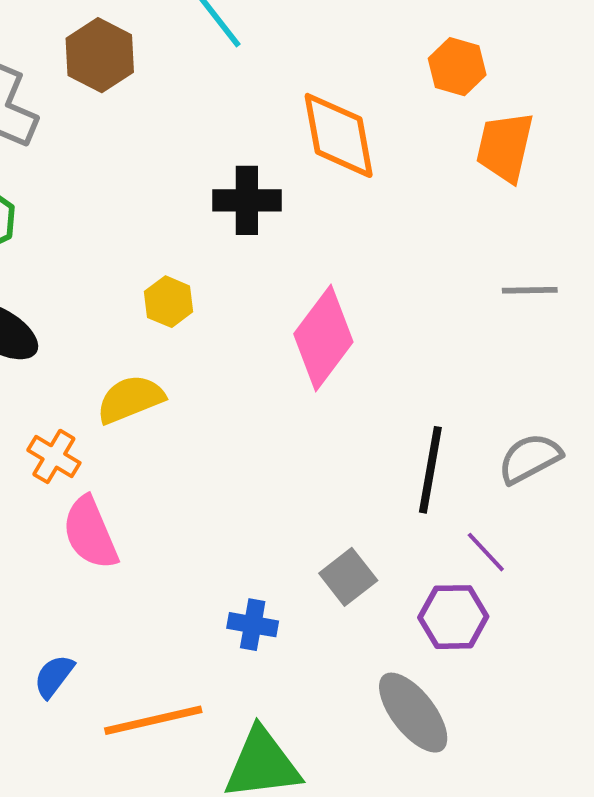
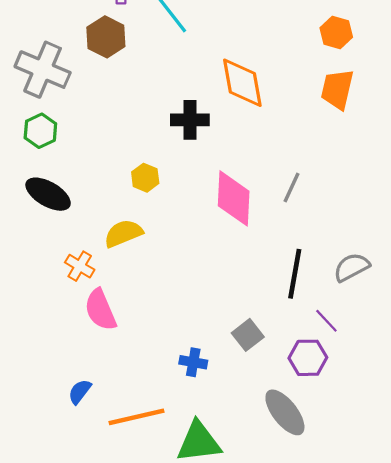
orange hexagon: (457, 67) -> (336, 32), moved
gray line: (530, 290) -> (291, 188), moved, turned -64
pink diamond: (323, 338) -> (234, 198), turned -34

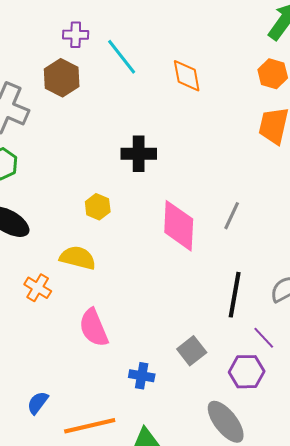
orange diamond: (242, 83) -> (187, 76), moved, size x0.7
yellow semicircle: (123, 233) -> (78, 258), turned 36
pink semicircle: (100, 310) -> (94, 328), moved

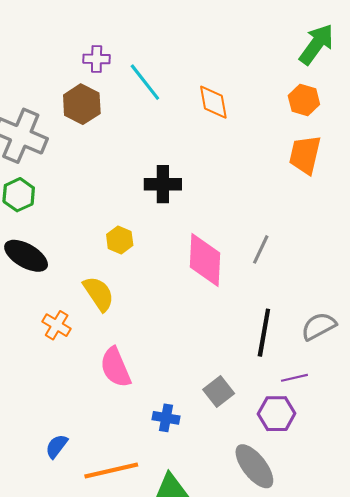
yellow semicircle: (78, 258) -> (99, 294), turned 42
purple line: (264, 338) -> (294, 378), turned -60

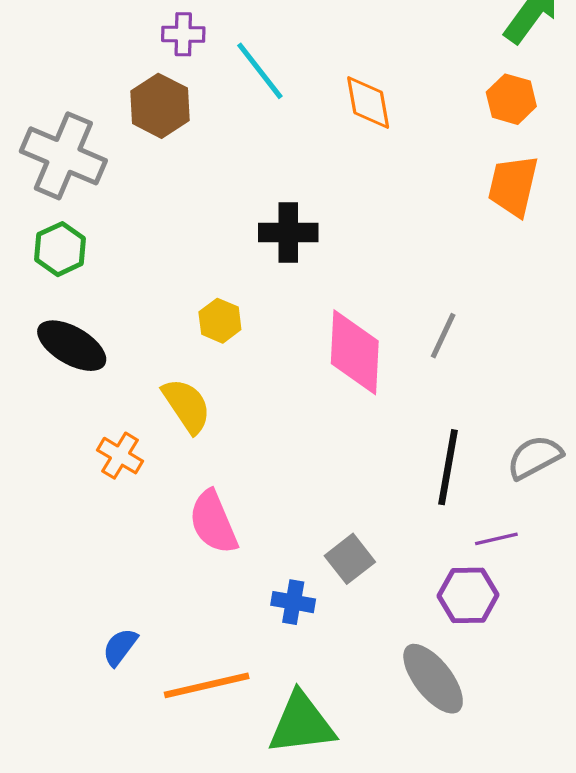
gray square: (219, 392) -> (350, 559), moved

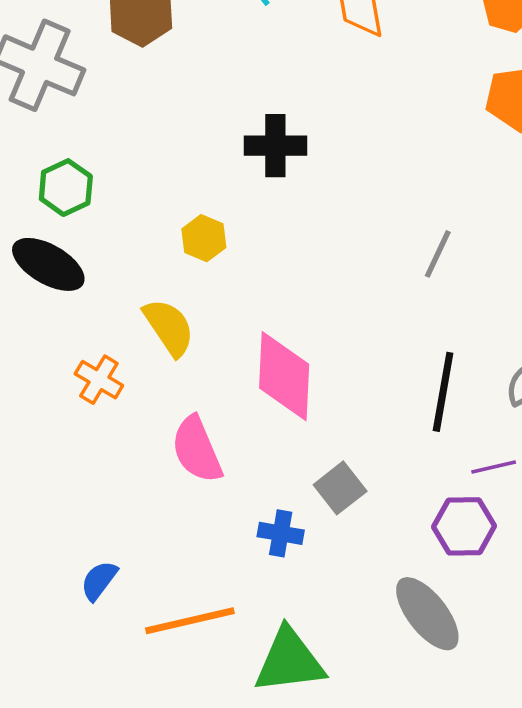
green hexagon: (60, 249) -> (66, 188), moved
pink diamond: (355, 352) -> (284, 376), moved

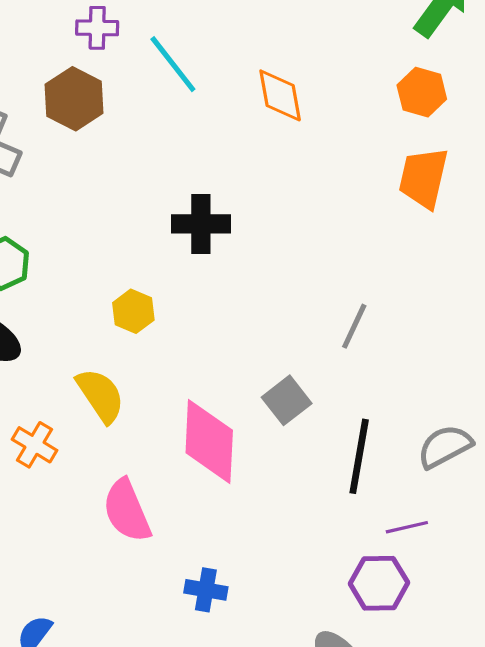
gray square: (340, 488) -> (287, 400), moved

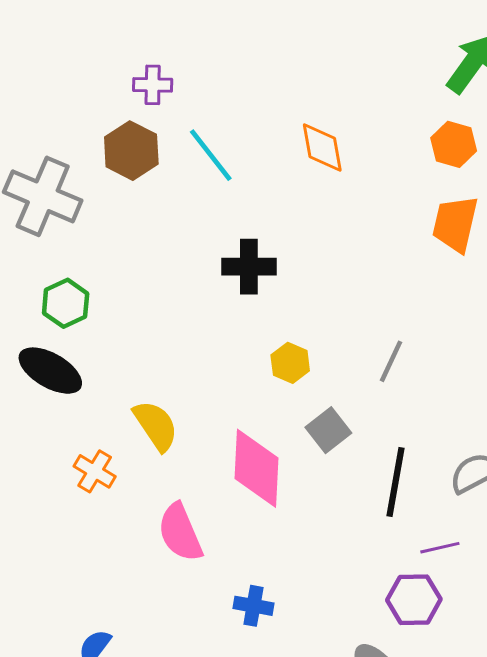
cyan line: (173, 64) -> (211, 155), moved
yellow hexagon: (133, 311) -> (290, 363), moved

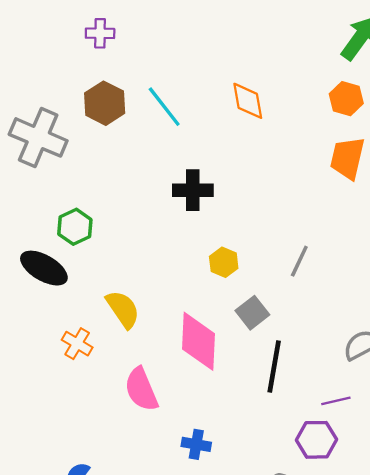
purple cross: (153, 85) -> (100, 33), moved
green hexagon: (66, 303) -> (75, 227), moved
black line: (396, 482) -> (274, 367), moved

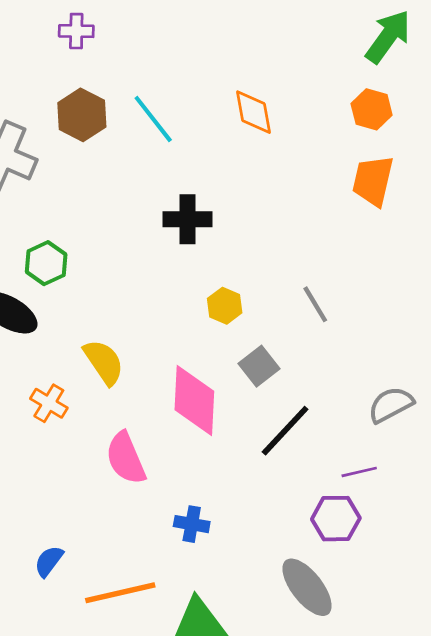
gray line: (299, 261) -> (315, 304), turned -56
black line: (274, 367) -> (285, 431), turned 33

